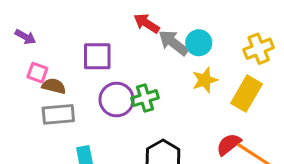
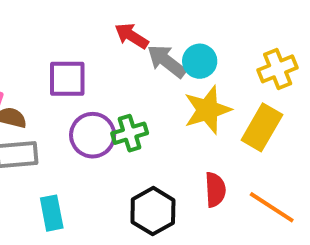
yellow star: (205, 80) -> (207, 110), size x1.4
red semicircle: (229, 144) -> (215, 190), moved, turned 125

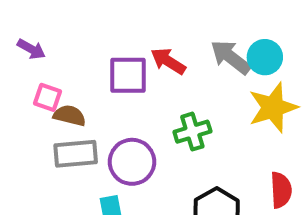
red arrow: (132, 36) -> (168, 61), moved
purple circle: (93, 135) -> (132, 162), moved

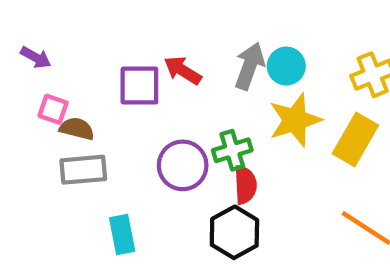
gray arrow: (231, 57) -> (250, 66), turned 72
green cross: (192, 132) -> (232, 150), moved
purple circle: (132, 162) -> (183, 165), moved
red semicircle: (281, 190) -> (245, 185), moved

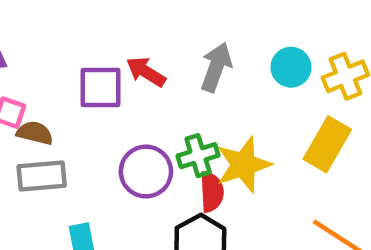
cyan circle: (286, 66) -> (291, 67), moved
yellow star: (295, 120) -> (243, 165), moved

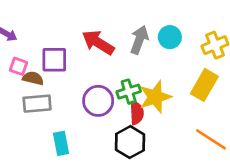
cyan circle: (291, 67) -> (170, 37), moved
red arrow: (146, 72) -> (98, 42), size x1.4
purple square: (101, 88) -> (54, 60), moved

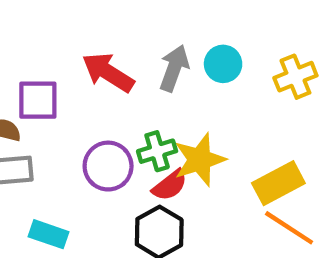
yellow rectangle: (204, 85) -> (278, 183), moved, turned 32
red semicircle: (137, 113) -> (170, 185), turned 55
cyan rectangle: (61, 143) -> (48, 234), turned -60

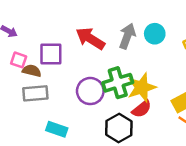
green cross: (157, 151) -> (118, 83), size x1.4
red semicircle: (170, 185) -> (142, 109), moved

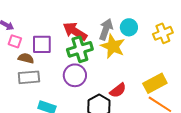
pink square: (19, 60) -> (15, 41), moved
green cross: (118, 83) -> (80, 49), moved
yellow star: (142, 87) -> (113, 46), moved, turned -30

